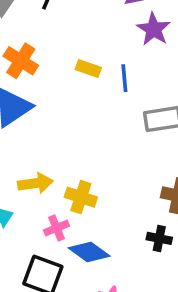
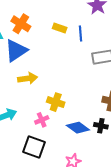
yellow arrow: (35, 183) -> (28, 78), moved
blue diamond: (89, 252) -> (78, 128), moved

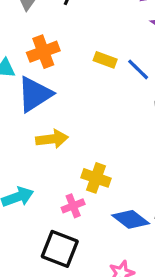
orange cross: (21, 24) -> (43, 52), turned 36
blue line: (80, 34) -> (138, 69), turned -42

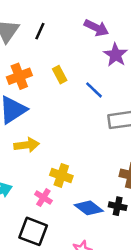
yellow rectangle: (105, 60) -> (60, 75), moved, turned 42
pink cross: (73, 206) -> (43, 198), turned -36

